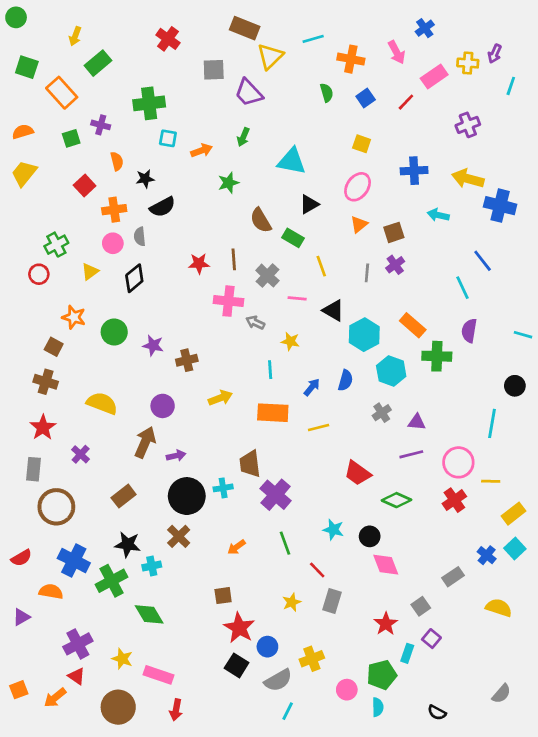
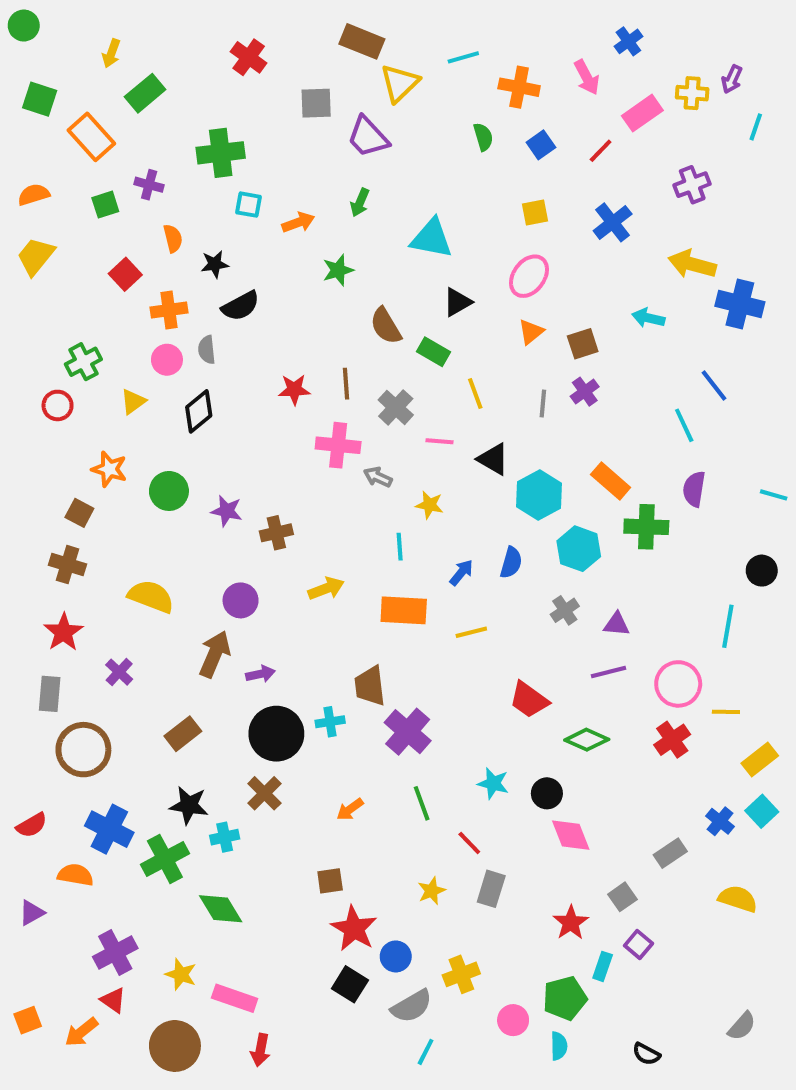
yellow square: (362, 144) -> (535, 213), turned -30
blue cross: (414, 171) -> (613, 222), moved, turned -35

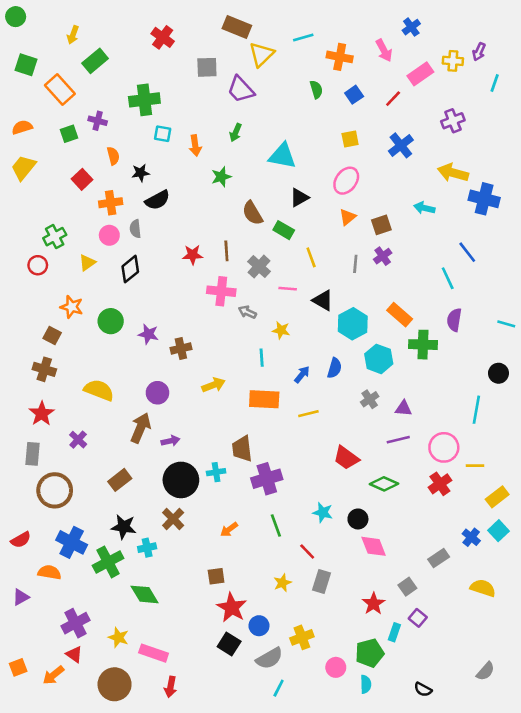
orange arrow: (298, 222) -> (195, 145), turned 102
purple cross: (408, 732) -> (267, 479), turned 32

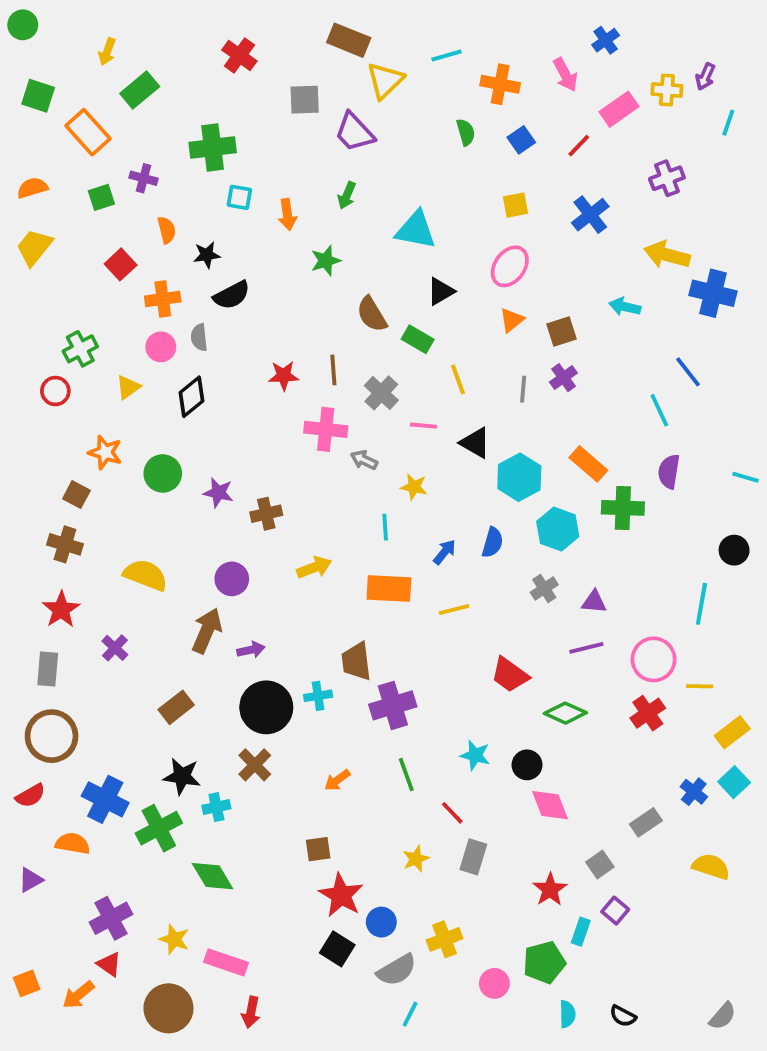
brown circle: (55, 490) -> (52, 736), moved
gray semicircle: (485, 671) -> (723, 1016), moved
cyan semicircle: (366, 684) -> (567, 1014), moved

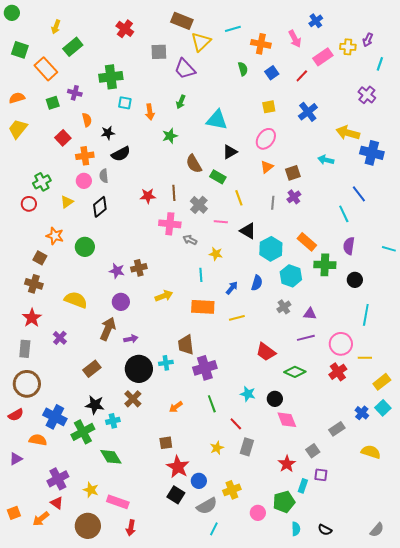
purple cross: (667, 178) -> (367, 95), moved, turned -30
purple star: (218, 493) -> (117, 271), moved
black circle: (734, 550) -> (355, 280), moved
purple square: (615, 911) -> (321, 475), turned -32

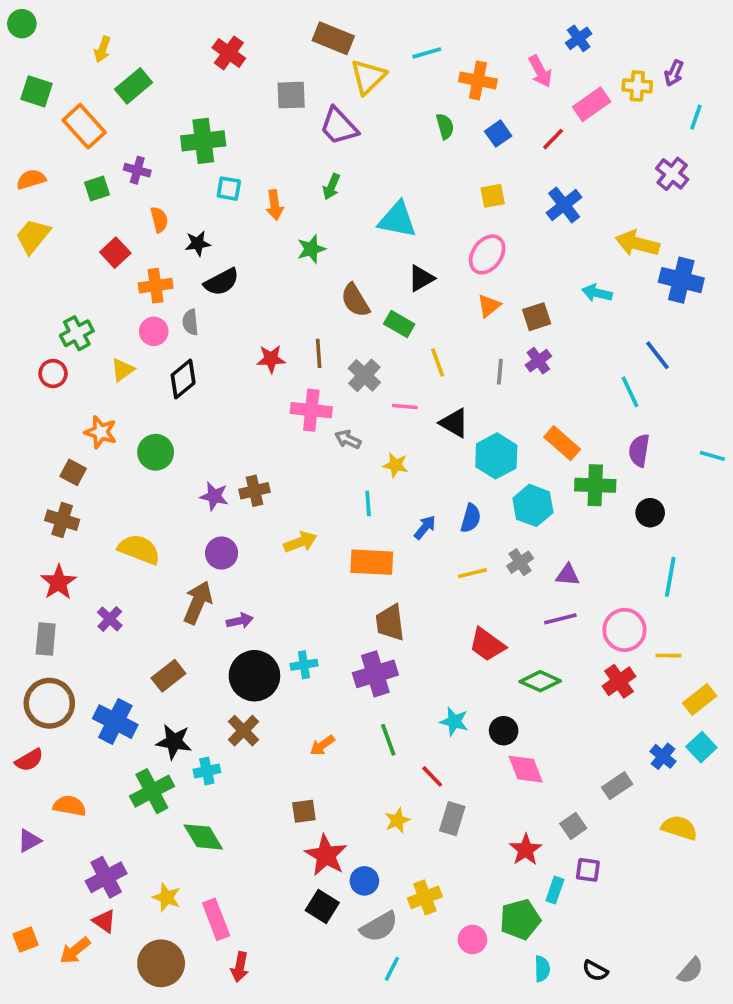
yellow line: (237, 318) -> (472, 573), moved
brown trapezoid: (186, 345) -> (390, 623), moved
blue cross: (55, 417) -> (115, 722), moved
pink rectangle: (118, 502) -> (216, 919), turned 50

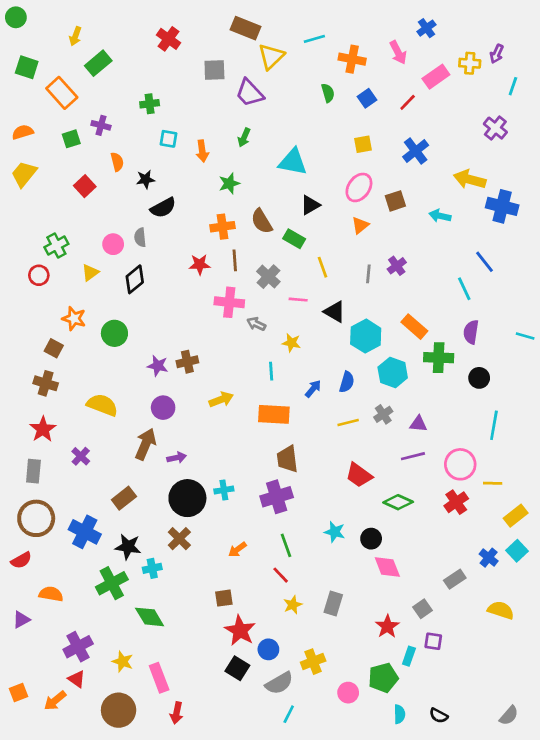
green cross: (203, 141) -> (150, 104), size x0.6
orange cross: (156, 286) -> (223, 227), moved
brown square: (537, 317) -> (395, 201), moved
red line: (432, 776) -> (281, 575), moved

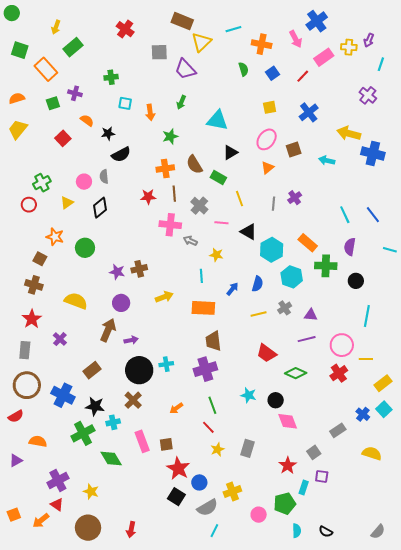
blue cross: (426, 28) -> (317, 21), size x1.5
orange semicircle: (117, 162) -> (87, 120), turned -40
blue line: (485, 262) -> (373, 215), moved
pink rectangle: (159, 678) -> (142, 441), moved

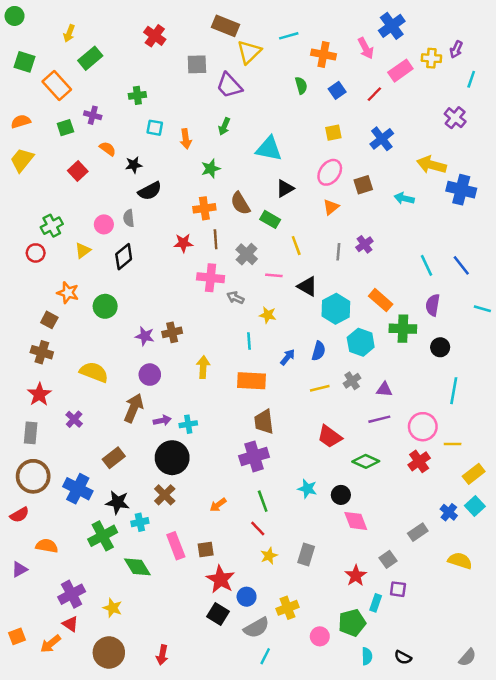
yellow arrow: (164, 297) -> (203, 367), turned -66
cyan cross: (166, 364) -> (188, 424), moved

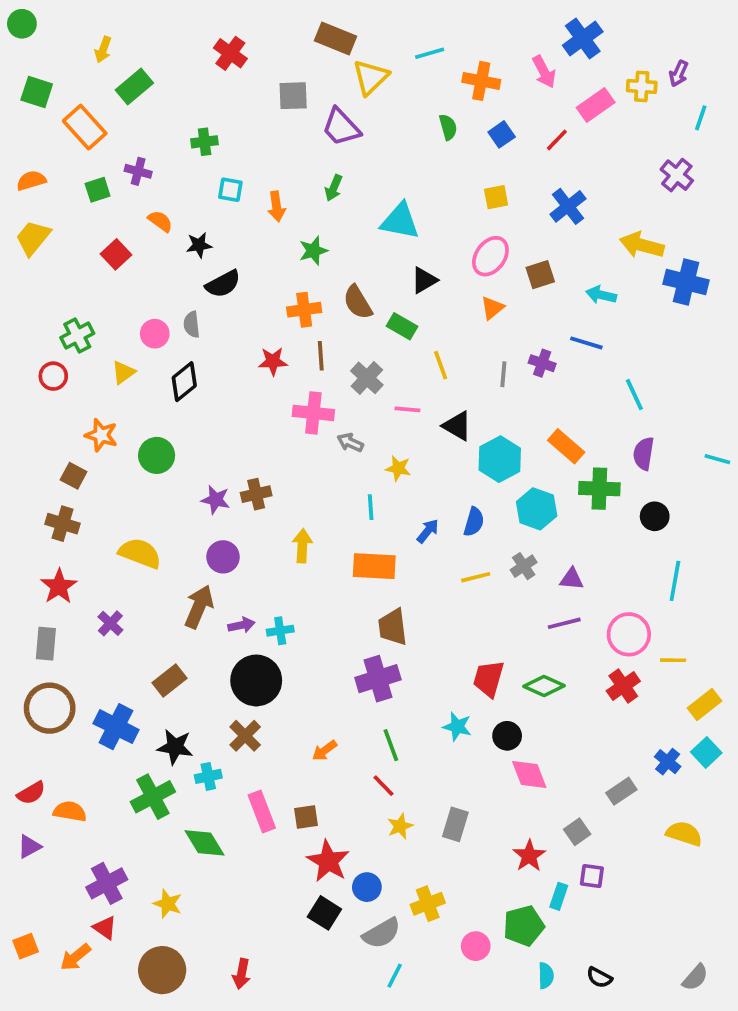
purple cross: (364, 244) -> (542, 363), turned -35
blue line: (461, 265) -> (586, 343), moved, turned -35
red trapezoid: (330, 437) -> (489, 679), moved, turned 70
red semicircle: (20, 515) -> (31, 793), moved

